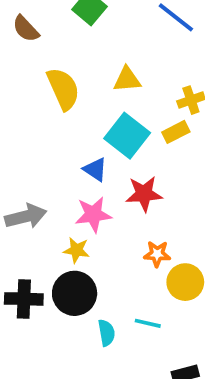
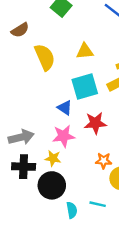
brown semicircle: (26, 29) -> (20, 30), moved, turned -78
cyan square: (127, 136) -> (85, 87), turned 36
black cross: (24, 299) -> (24, 167), moved

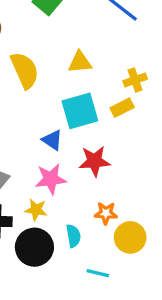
cyan semicircle: (72, 210) -> (73, 236), moved

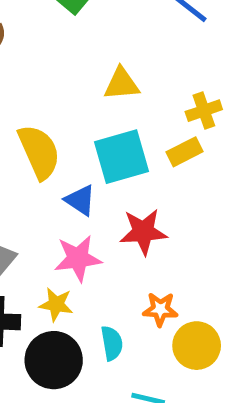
yellow semicircle: (25, 70) -> (39, 152), moved

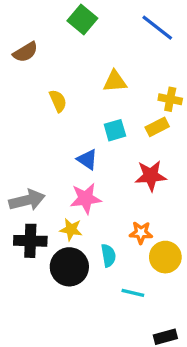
yellow cross: (204, 111) -> (170, 99), turned 30
yellow semicircle: (39, 152) -> (58, 101), moved, size x0.6
cyan square: (122, 157) -> (115, 130), size x0.6
red star: (143, 232) -> (151, 176), moved

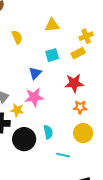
yellow cross: (170, 99) -> (86, 36), turned -32
blue triangle: (87, 159) -> (35, 73), turned 40
yellow star: (71, 229) -> (17, 110), moved
orange star: (141, 233) -> (80, 107), moved

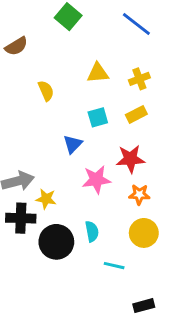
yellow cross: (86, 36) -> (139, 79), moved
pink star: (34, 97) -> (96, 180), moved

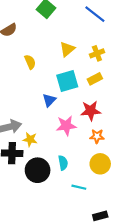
yellow triangle: (98, 73) -> (67, 49), turned -35
cyan square: (98, 117) -> (67, 81), size x1.5

